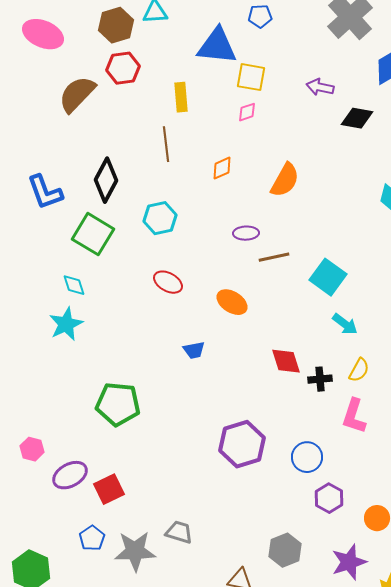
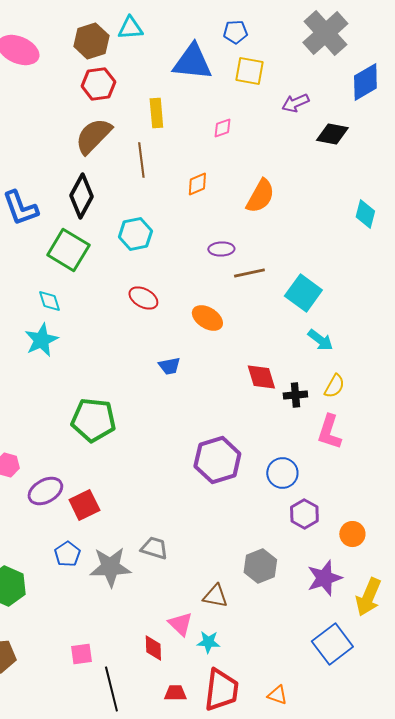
yellow square: (251, 77) -> (249, 71), moved
purple arrow: (320, 87) -> (295, 103), turned -36
brown semicircle: (77, 94) -> (93, 136), moved

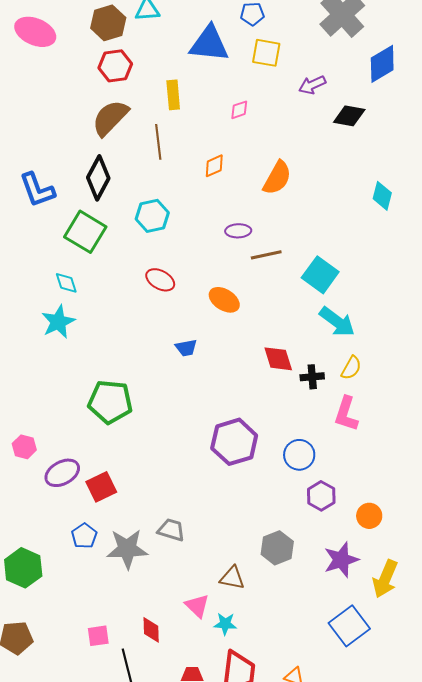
cyan arrow: (320, 340) -> (337, 322), size x1.4
red diamond: (153, 648) -> (151, 630), moved

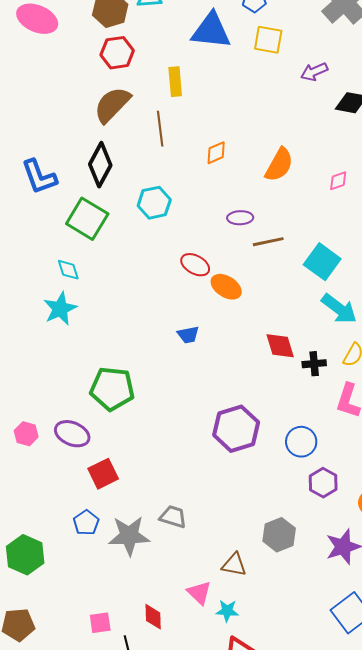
pink diamond: (239, 110) -> (338, 181), moved
red ellipse: (160, 280) -> (195, 265), moved
purple ellipse: (62, 473) -> (72, 434), moved, turned 52

